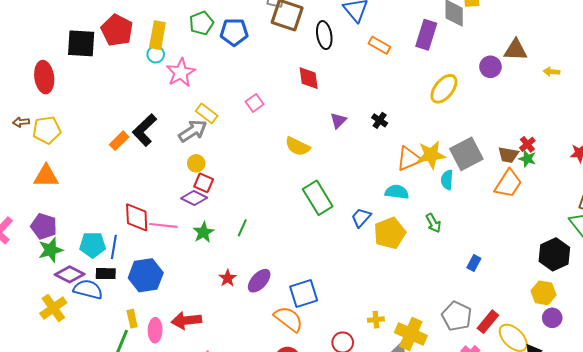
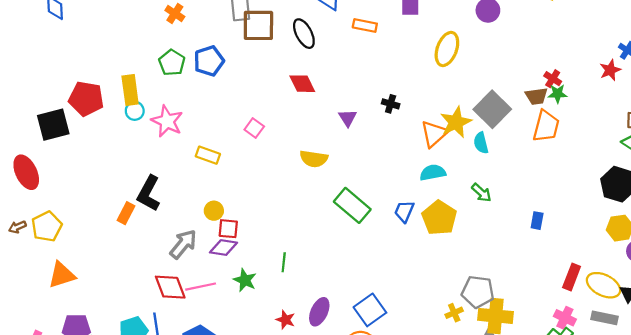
gray arrow: (193, 131) -> (183, 244), moved
gray pentagon: (457, 316) -> (478, 292), moved

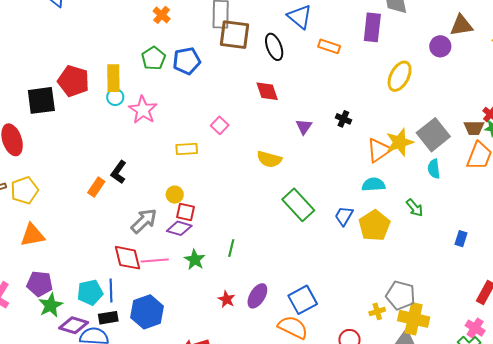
cyan semicircle: (481, 143) -> (434, 169), moved
yellow rectangle: (208, 155) -> (187, 149), moved, turned -30
black L-shape: (149, 193) -> (119, 172), size x0.7

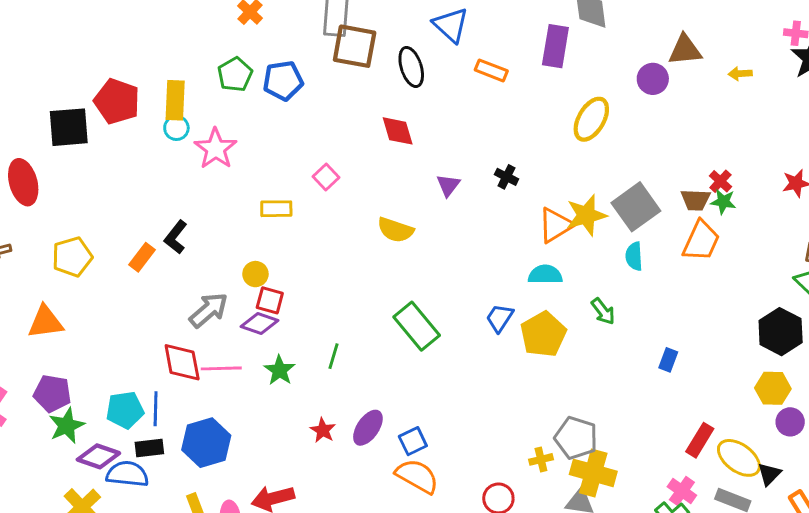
yellow pentagon: (24, 190) -> (72, 257), moved
green rectangle: (298, 205) -> (417, 326), moved
blue square: (303, 300) -> (413, 441), moved, size x0.7

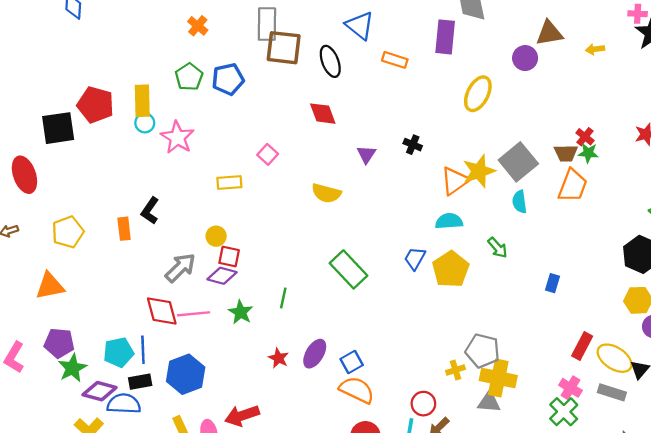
orange rectangle: (142, 257) -> (124, 229), turned -40

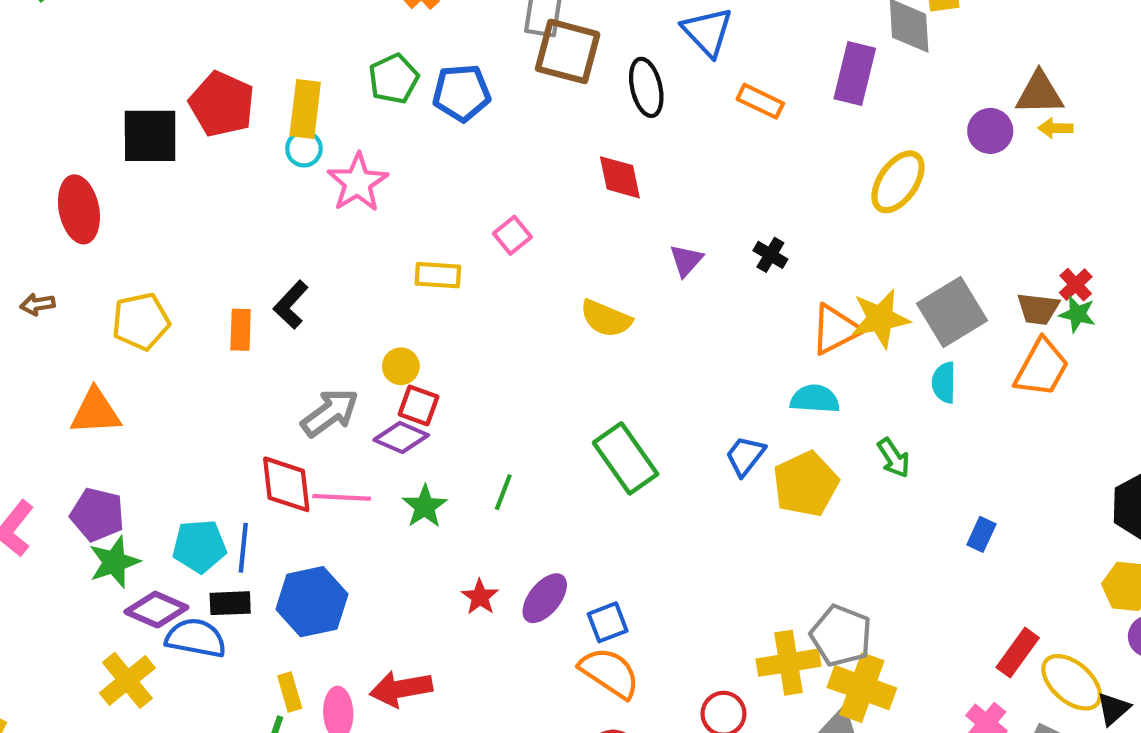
yellow arrow: (595, 49) -> (1055, 128), moved
yellow cross: (455, 370) -> (789, 663), size x1.8

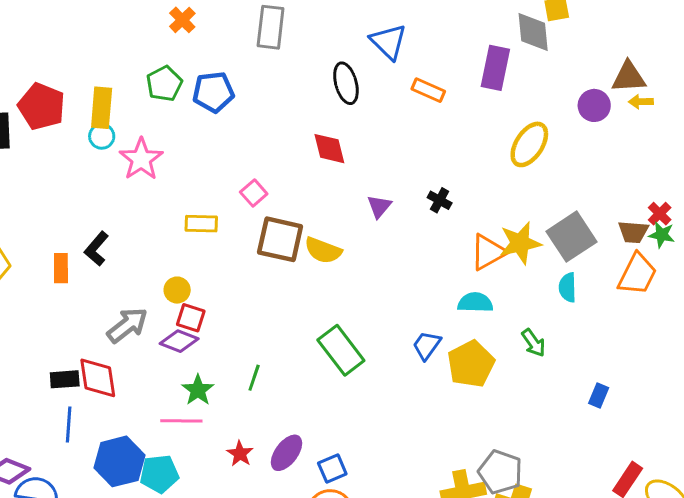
brown square: (568, 51) -> (280, 239), moved
pink line: (342, 497) -> (181, 421), moved
cyan pentagon: (199, 546) -> (159, 474), moved
black rectangle: (230, 603) -> (65, 379), moved

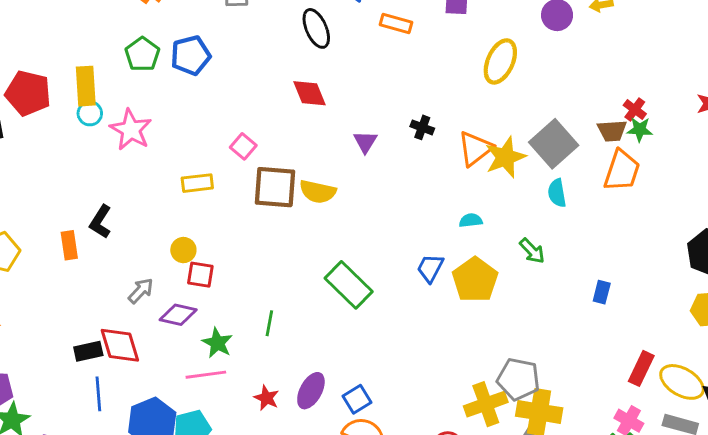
orange triangle: (488, 252) -> (475, 148), moved
cyan semicircle: (475, 303) -> (471, 220), size x0.7
gray arrow: (127, 325) -> (141, 291), size x0.7
purple diamond: (179, 341) -> (178, 315), moved

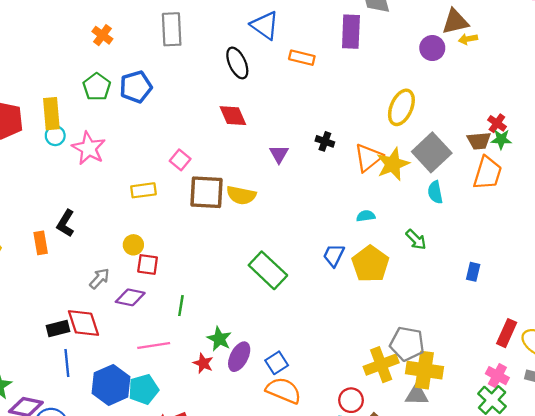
yellow ellipse: (500, 61) -> (401, 107), moved
green line: (269, 323) -> (181, 306), moved
green star: (217, 343) -> (219, 339), moved

